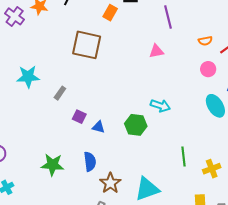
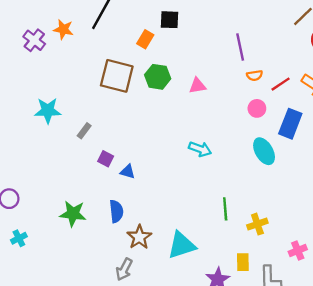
purple line: (168, 17) -> (240, 47), moved
green hexagon: (136, 125) -> (158, 77), moved

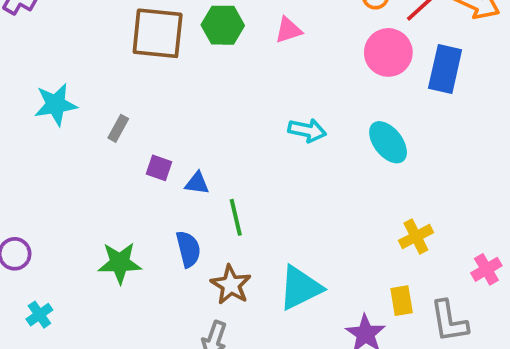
pink circle: (257, 108) -> (388, 52), size x1.6
cyan ellipse: (264, 151) -> (388, 142), moved
green line: (225, 209) -> (236, 217), moved

